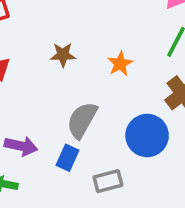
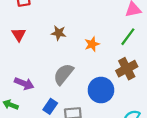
blue rectangle: (68, 158) -> (50, 106), moved

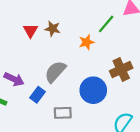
red triangle: (19, 35) -> (30, 31), moved
green line: (128, 37) -> (106, 24), moved
blue rectangle: (50, 106) -> (37, 95), moved

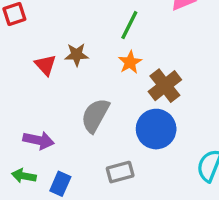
green line: (106, 24) -> (129, 25), moved
brown cross: (121, 70) -> (165, 86), moved
blue rectangle: (37, 95) -> (60, 184), moved

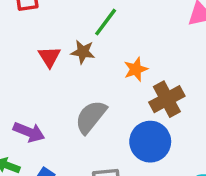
green line: (129, 25) -> (106, 22), moved

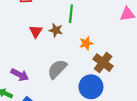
green line: (106, 22) -> (71, 14), turned -36
brown cross: (167, 99) -> (103, 63), turned -30

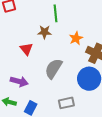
red triangle: (36, 31) -> (26, 49), moved

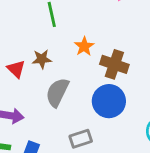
brown star: (45, 32) -> (42, 59), moved

